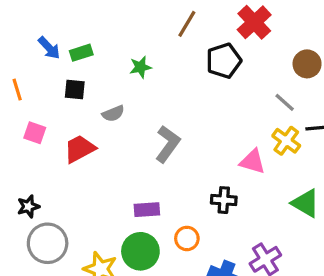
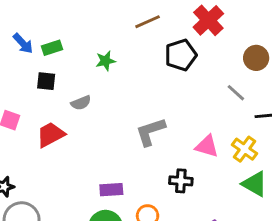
brown line: (187, 24) -> (148, 22), turned 35
yellow cross: (286, 141) -> (245, 149), moved
gray L-shape: (168, 144) -> (150, 132), moved, turned -144

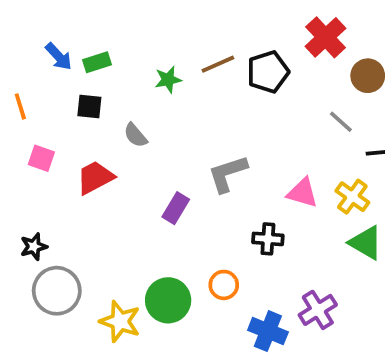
red cross: (208, 20) -> (325, 37), moved
brown line: (148, 22) -> (218, 64), moved
gray semicircle: (81, 103) -> (135, 135), turned 72
purple rectangle: (111, 190) -> (176, 208), moved, turned -55

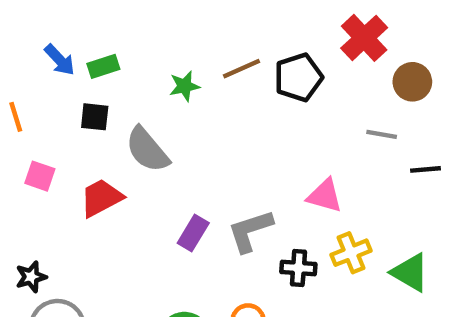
gray line: (341, 122) -> (382, 134), turned -32
gray semicircle: (135, 135) -> (147, 150), size x1.6
gray L-shape: (228, 174) -> (250, 231), moved
pink triangle: (302, 193) -> (325, 196), moved
yellow cross: (352, 197) -> (351, 253), moved, turned 32

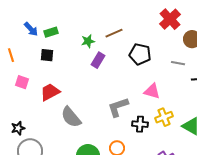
black pentagon: (298, 77) -> (140, 54), moved, turned 30
gray semicircle: (147, 150) -> (71, 117), moved
purple rectangle: (193, 233) -> (98, 60), moved

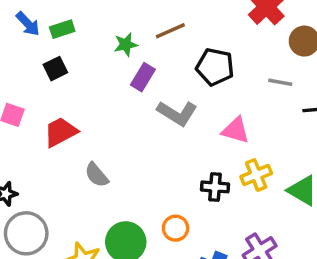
black square: (47, 55) -> (55, 69), turned -32
gray L-shape: (118, 107) -> (177, 113), moved, turned -130
gray semicircle: (71, 117) -> (97, 175), size x0.7

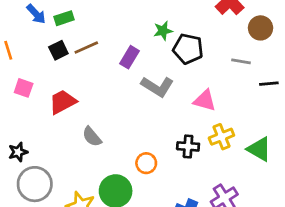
brown line: (170, 31) -> (86, 47), moved
green star: (126, 44) -> (163, 31), moved
orange circle: (176, 228) -> (146, 163), moved

